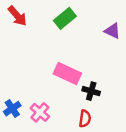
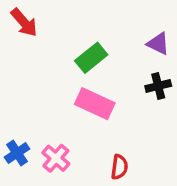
green rectangle: (65, 18) -> (91, 58), moved
black cross: (91, 91) -> (158, 86), moved, turned -30

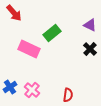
black cross: (158, 86) -> (90, 49), turned -32
pink rectangle: (95, 104) -> (29, 49), moved

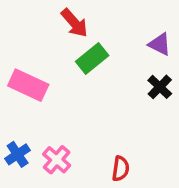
red arrow: (14, 13) -> (74, 23), moved
pink rectangle: (29, 49) -> (28, 85), moved

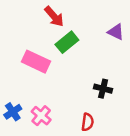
pink rectangle: (28, 85) -> (36, 62), moved
black cross: (160, 87) -> (103, 89), moved, turned -30

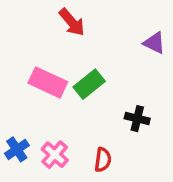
green rectangle: (67, 42) -> (89, 84), moved
red semicircle: (88, 122) -> (103, 160), moved

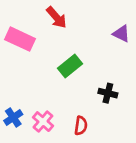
pink rectangle: (48, 82) -> (20, 39), moved

